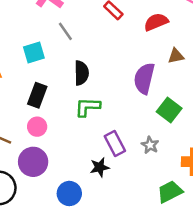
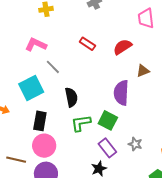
cyan square: (34, 52) -> (31, 88), size x1.4
green square: (169, 110) -> (108, 120), moved
pink circle: (37, 127) -> (44, 146), size x1.5

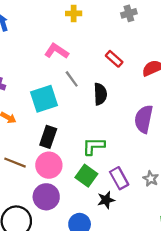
black semicircle: (71, 97) -> (100, 94), moved
green square: (108, 120) -> (86, 176), moved
brown line: (16, 160) -> (15, 163), moved

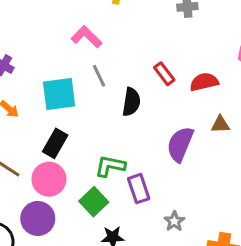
red rectangle: (114, 59) -> (164, 74), moved
purple rectangle: (119, 178) -> (139, 189), moved

